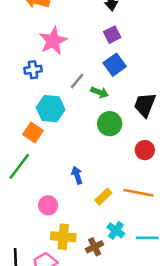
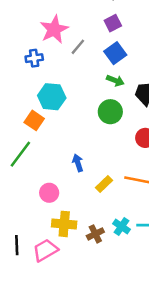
gray line: (77, 81) -> (78, 47), moved
green arrow: (100, 92) -> (115, 81), moved
cyan cross: (116, 230) -> (122, 226), moved

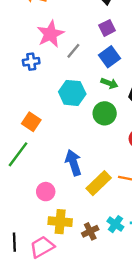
cyan hexagon: (52, 97) -> (72, 93), moved
blue arrow: (78, 163) -> (73, 163), size x1.5
yellow rectangle: (104, 184) -> (99, 183), size x1.5

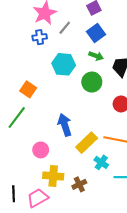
blue cross: (31, 62) -> (40, 37), moved
cyan cross: (115, 224) -> (101, 162), moved

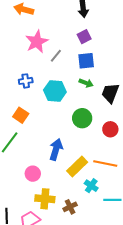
blue square: (96, 33) -> (86, 61), turned 30
blue cross: (40, 37) -> (26, 81), moved
green circle: (92, 82) -> (82, 118), moved
blue arrow: (65, 125) -> (56, 149), turned 35

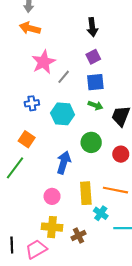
blue arrow: (56, 149) -> (64, 163), moved
yellow rectangle: (77, 167) -> (86, 193), turned -50
pink circle: (33, 174) -> (52, 196), moved

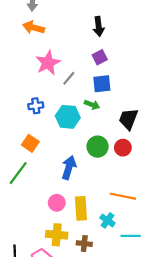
green arrow: (95, 105) -> (92, 105), moved
red circle: (121, 154) -> (123, 148), moved
yellow rectangle: (86, 193) -> (81, 208), moved
brown cross: (78, 236) -> (84, 244), turned 32

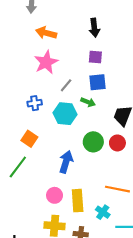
orange arrow: (34, 28) -> (46, 33), moved
purple square: (100, 57) -> (95, 57), turned 32
gray line: (69, 78) -> (66, 85), moved

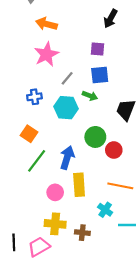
black arrow: (94, 28) -> (111, 19), moved, turned 36
red circle: (117, 143) -> (114, 150), moved
green line: (18, 167) -> (37, 161), moved
yellow rectangle: (78, 201) -> (79, 185), moved

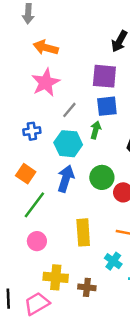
purple square: (98, 49) -> (104, 76), size x1.5
green arrow: (90, 96) -> (96, 130), turned -96
blue arrow: (67, 158) -> (66, 179), moved
pink circle: (55, 192) -> (37, 241), moved

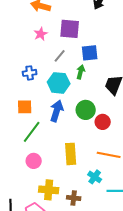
purple square: (104, 76) -> (70, 29), moved
pink star: (46, 82) -> (41, 34), size x0.6
orange square: (26, 174) -> (25, 107), turned -35

